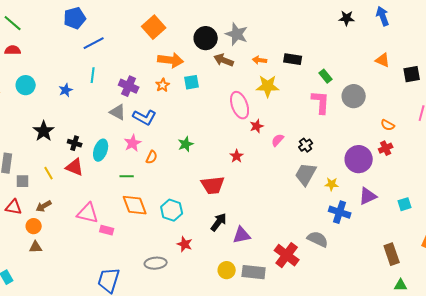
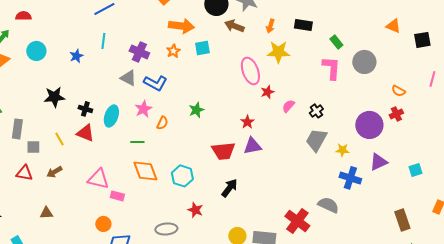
orange arrow: (260, 60) -> (270, 26), turned -80
black star: (44, 131) -> (54, 97), turned 30
orange circle: (34, 226) -> (103, 224), moved
purple triangle: (242, 235) -> (252, 146), moved

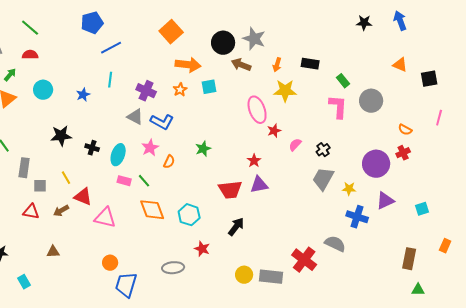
red triangle: (85, 133) -> (83, 197), moved
green line: (137, 142) -> (144, 181), turned 48
pink rectangle: (117, 196) -> (124, 181), moved
brown rectangle: (402, 220) -> (409, 259), turned 30

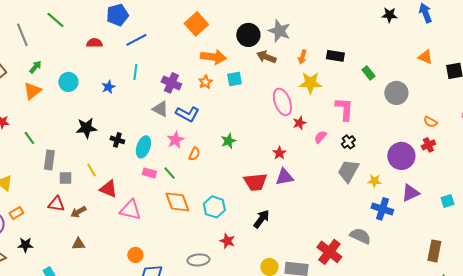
red semicircle: (30, 55) -> (94, 43), moved
pink L-shape: (338, 107) -> (344, 109), moved
brown arrow: (61, 211) -> (78, 212), moved

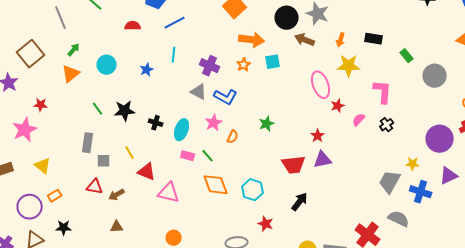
green line: (29, 138) -> (98, 109), moved
gray trapezoid: (348, 171) -> (390, 182), moved

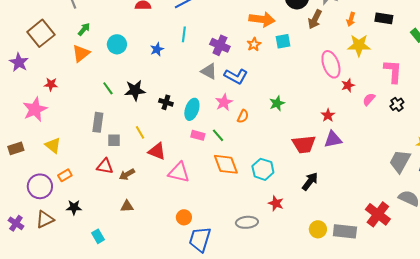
brown arrow: (305, 40) -> (315, 19), turned -84

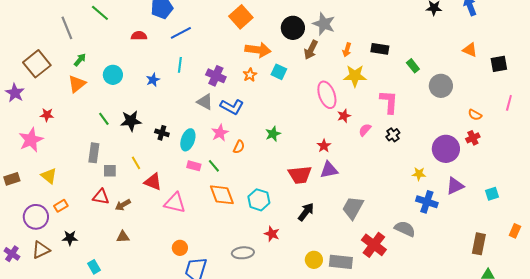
cyan square: (283, 41) -> (279, 72), turned 35
gray trapezoid: (400, 161) -> (353, 208), moved

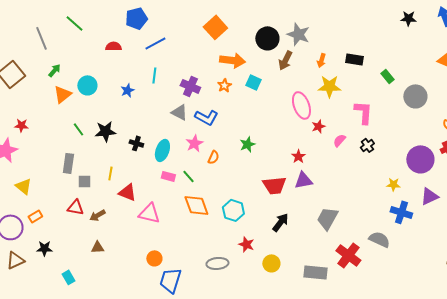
orange triangle: (77, 84) -> (62, 94), moved
yellow line: (136, 163) -> (110, 173), turned 40
yellow circle: (314, 260) -> (271, 263), moved

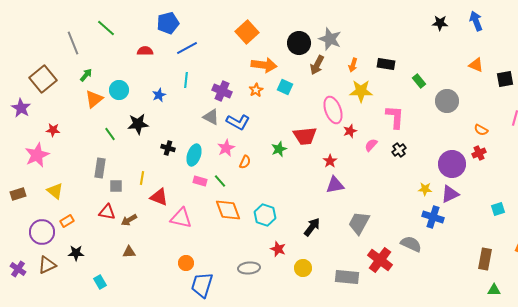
black star: (105, 131) -> (138, 124), moved
red trapezoid: (274, 185) -> (305, 136), moved
purple triangle: (429, 196) -> (450, 194), moved

